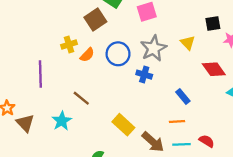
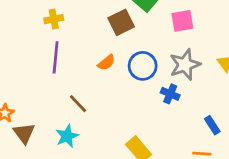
yellow cross: (69, 44) -> (54, 19), moved
purple line: (40, 74) -> (56, 57), moved
brown line: (81, 98) -> (78, 104), moved

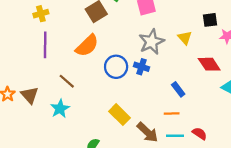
orange semicircle: (106, 63) -> (87, 46), size x1.6
blue circle: (143, 66) -> (116, 67), moved
brown triangle: (24, 133) -> (30, 95), moved

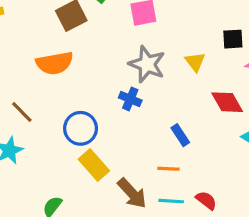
gray star: (151, 42) -> (147, 64), turned -30
orange semicircle: (87, 46) -> (55, 63), turned 30
blue circle: (116, 67) -> (81, 128), moved

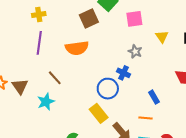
yellow triangle: (195, 62) -> (162, 37), moved
gray star: (147, 64) -> (135, 51), size x0.6
blue circle: (81, 128) -> (108, 89), moved

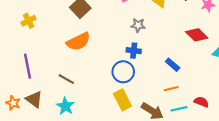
purple line: (39, 43) -> (28, 66), moved
yellow rectangle: (99, 113) -> (122, 100), turned 30

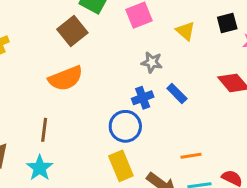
blue cross: (134, 51) -> (143, 98), turned -32
blue rectangle: (173, 65) -> (177, 93), moved
brown line: (66, 79) -> (44, 130), turned 63

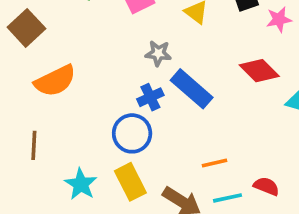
brown square: (72, 31) -> (26, 28), moved
blue rectangle: (177, 93) -> (192, 89), size x1.6
cyan star: (40, 168) -> (81, 184), moved

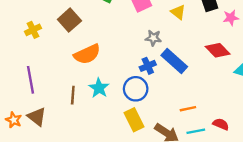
cyan star: (81, 184) -> (99, 88), moved

